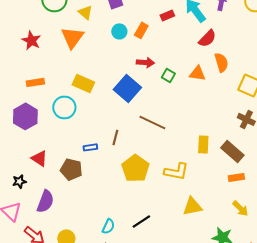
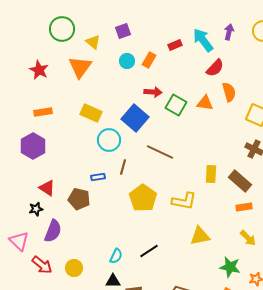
green square: (168, 75) -> (176, 105), size x1.5
cyan circle: (64, 107) -> (109, 140), moved
black star: (19, 181) -> (36, 209), moved

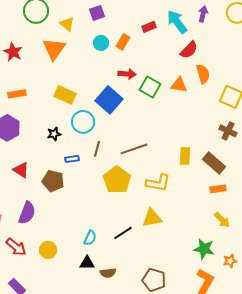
brown line: (160, 152) -> (134, 149), moved, turned -44
black star: (36, 209) -> (54, 134), moved
yellow triangle: (200, 236) -> (152, 218), moved

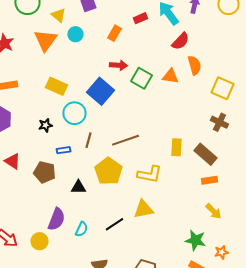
cyan circle: (101, 43) -> (75, 34), moved
purple semicircle: (27, 213) -> (56, 219), moved
black triangle: (87, 263) -> (78, 187), moved

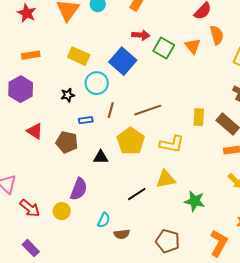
orange triangle: (170, 76) -> (193, 46), turned 42
cyan semicircle: (81, 229) -> (104, 220), moved
green star: (195, 240) -> (195, 201), moved

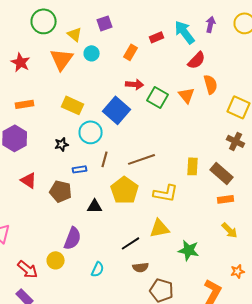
red arrow: (30, 208) -> (28, 269), moved
brown semicircle: (122, 234) -> (141, 267), moved

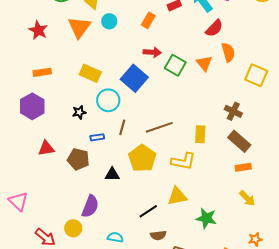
brown cross: (236, 141) -> (233, 111), moved
yellow rectangle: (193, 166) -> (200, 134), moved
red triangle: (29, 180) -> (46, 148), turned -42
cyan semicircle: (98, 269) -> (115, 237), turned -105

